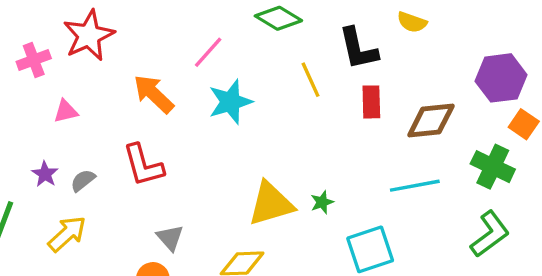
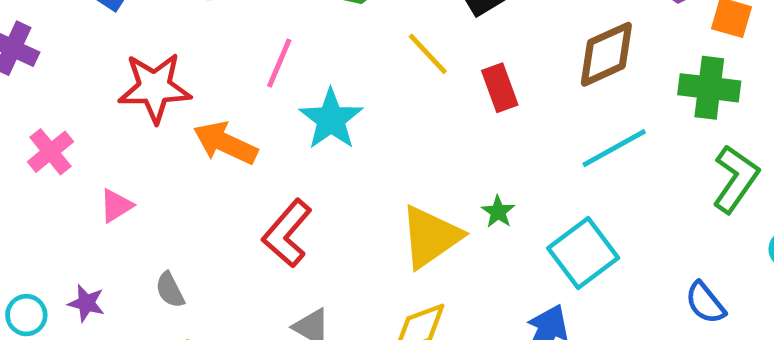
red star: (89, 35) -> (155, 88), moved, turned -30
red rectangle: (371, 102) -> (500, 88), moved
red L-shape: (143, 165) -> (287, 233), moved, turned 75
purple star: (45, 174) -> (86, 303), moved
gray semicircle: (83, 180) -> (170, 290), turned -60

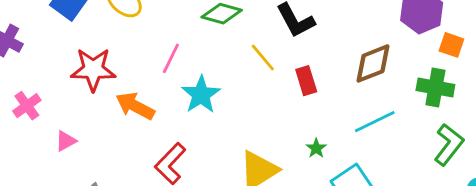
green star: (498, 212) -> (316, 148), moved

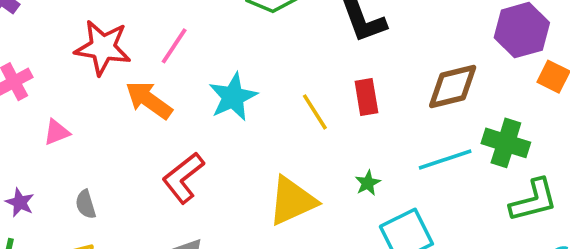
yellow line: (263, 57) -> (315, 112), moved
pink line: (171, 58) -> (174, 46), moved
green cross: (435, 88) -> (506, 143), moved
green L-shape: (449, 145) -> (534, 200), turned 30

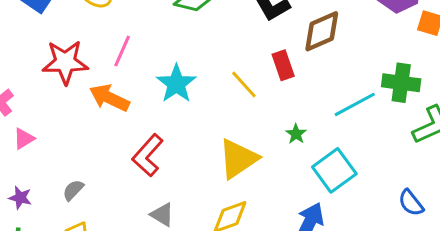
brown diamond: (453, 87) -> (322, 31), moved
pink triangle: (57, 132) -> (24, 139), moved
gray semicircle: (86, 204) -> (73, 190), turned 70

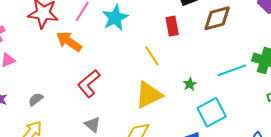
red rectangle: (283, 65) -> (172, 26), moved
cyan star: (176, 84) -> (115, 18), moved
yellow line: (244, 84) -> (152, 56), moved

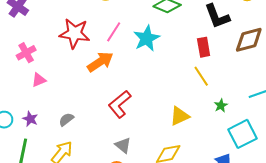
orange arrow: (69, 41) -> (100, 62), turned 112
yellow line: (152, 56) -> (201, 76), moved
yellow triangle: (149, 95) -> (180, 116), size x0.7

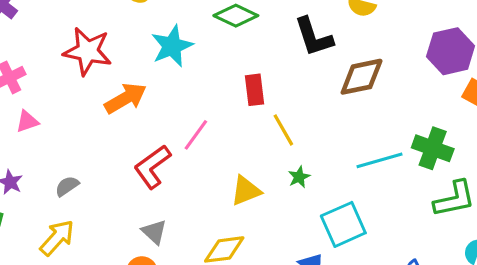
pink line: (114, 32) -> (196, 135), moved
cyan star: (147, 38) -> (172, 46), moved
red rectangle: (204, 47) -> (254, 90), moved
green star: (221, 106) -> (299, 177), moved

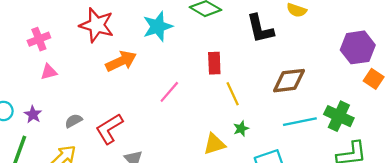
brown diamond: (362, 77) -> (289, 81), moved
red L-shape: (152, 167) -> (109, 129), moved
yellow triangle: (246, 191) -> (214, 144), moved

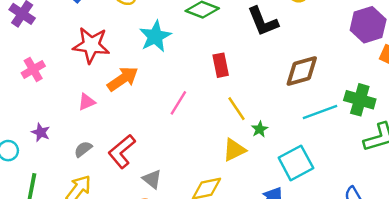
pink triangle: (49, 72) -> (87, 102), moved
yellow line: (233, 94) -> (237, 109), moved
purple star: (33, 114) -> (41, 132), moved

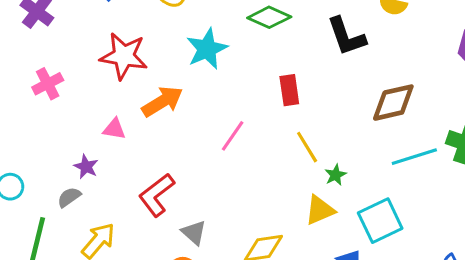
pink triangle: (87, 102) -> (114, 129), turned 30
purple star: (41, 132) -> (86, 167), moved
gray semicircle: (83, 149) -> (69, 197), moved
yellow triangle: (234, 150) -> (320, 210), moved

